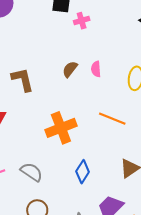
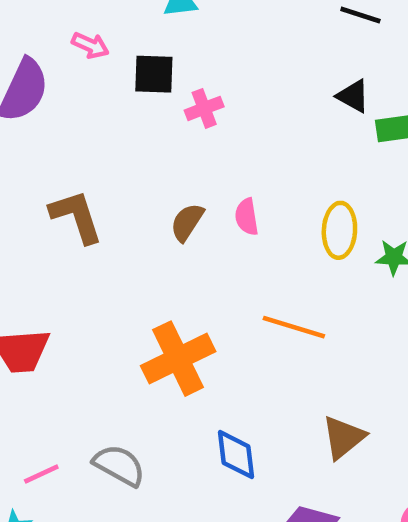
brown L-shape: (23, 80) -> (76, 216), moved
blue diamond: (83, 172) -> (236, 455), turned -35

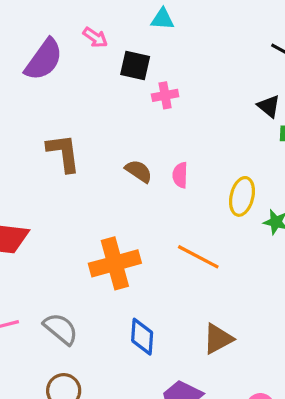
brown semicircle: (187, 222) -> (139, 171), turned 80

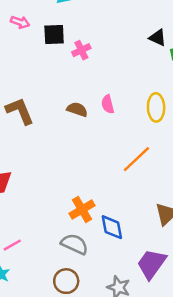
orange line: (198, 257) -> (136, 159), turned -56
orange cross: (115, 263) -> (82, 209), moved, size x0.7
gray semicircle: (61, 329) -> (74, 244), moved

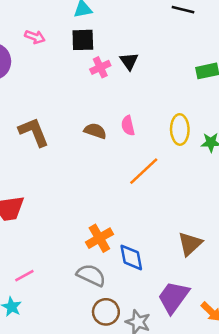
black square: (54, 35) -> (83, 40), moved
black triangle: (158, 38) -> (129, 61), moved, turned 30
orange line: (136, 159) -> (144, 171), moved
brown circle: (66, 281) -> (106, 312), moved

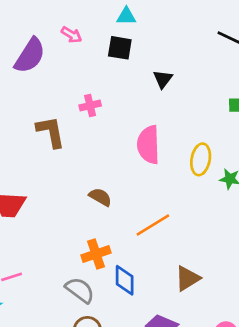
pink cross: (100, 67) -> (90, 106), moved
pink semicircle: (128, 126) -> (148, 145), size x1.8
brown semicircle: (95, 131) -> (100, 197), moved
orange line: (144, 171) -> (153, 225), moved

